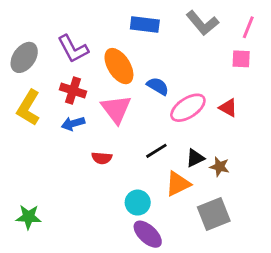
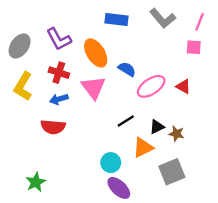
red semicircle: (102, 158) -> (53, 127), moved, size x1.5
green star: (28, 217) -> (36, 182), moved, turned -30

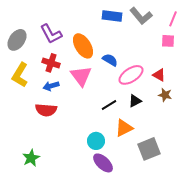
blue rectangle: (117, 19) -> (112, 16), moved
black triangle: (157, 127) -> (135, 101), moved
brown star: (177, 134) -> (165, 95), moved

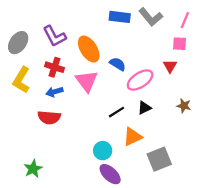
red triangle: (159, 75) -> (170, 66), moved, turned 32
brown star: (165, 95) -> (184, 106), moved

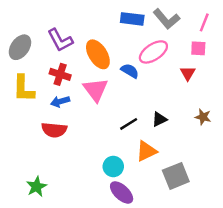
yellow L-shape: (21, 80) -> (24, 89), turned -30
pink ellipse: (140, 80) -> (153, 52), moved

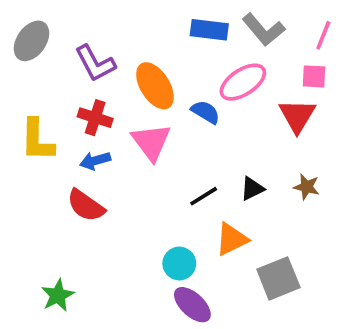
gray ellipse: (20, 47) -> (32, 41), moved
red triangle: (188, 73) -> (297, 116), size x1.5
brown star: (203, 117) -> (307, 187), moved
red semicircle: (54, 130) -> (86, 206), turned 30

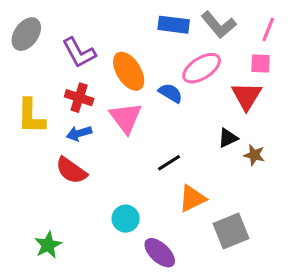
black triangle: (252, 189) -> (228, 138), moved
cyan circle: (179, 264) -> (126, 219), moved

